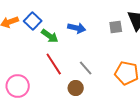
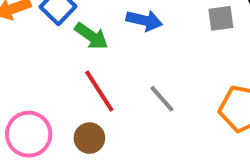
brown circle: (76, 88) -> (89, 138), moved

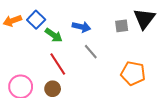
gray line: (162, 99) -> (91, 52), moved

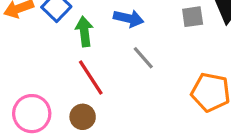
green arrow: (54, 35) -> (84, 31), turned -132

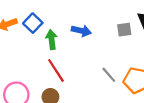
gray line: (143, 58) -> (109, 75), moved

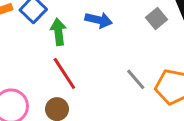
gray square: (124, 30) -> (157, 19), turned -32

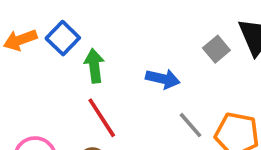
blue arrow: (99, 20) -> (163, 79), moved

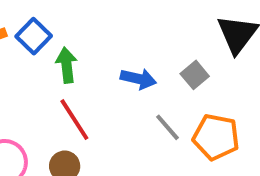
gray square: (216, 49) -> (195, 75), moved

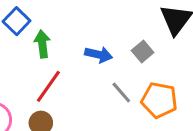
red line: (74, 120) -> (48, 86), turned 68

